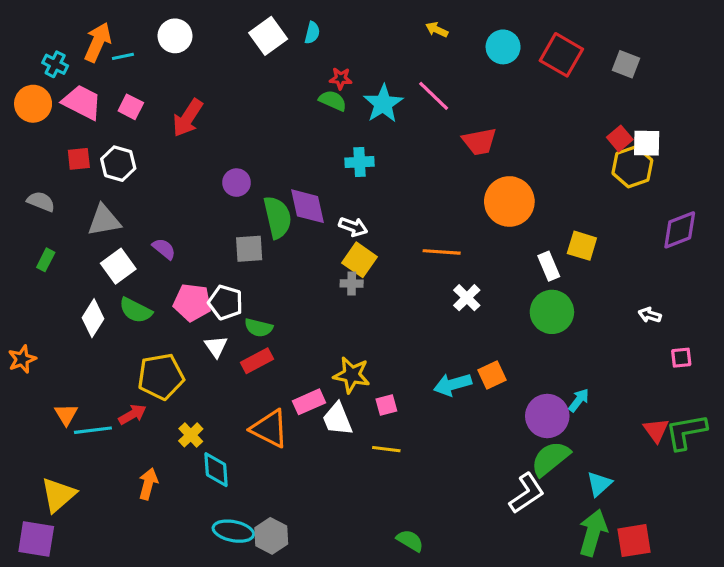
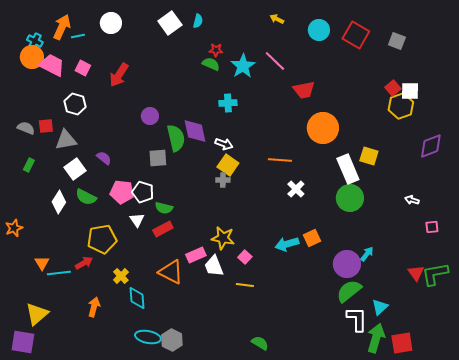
orange circle: (33, 104) -> (32, 57), moved
red square: (79, 159) -> (46, 126), moved
white rectangle: (549, 266) -> (348, 169), size x1.6
pink square: (386, 405) -> (245, 257), turned -32
white L-shape: (527, 493) -> (357, 319), moved, turned -56

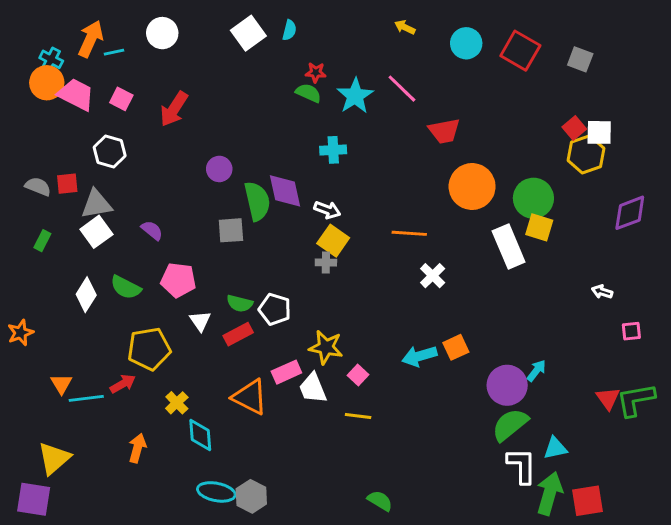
white square: (75, 169) -> (96, 232), moved
white pentagon: (143, 192) -> (275, 309), moved
green circle: (350, 198) -> (533, 198), moved
cyan triangle: (380, 307) -> (555, 448), turned 30

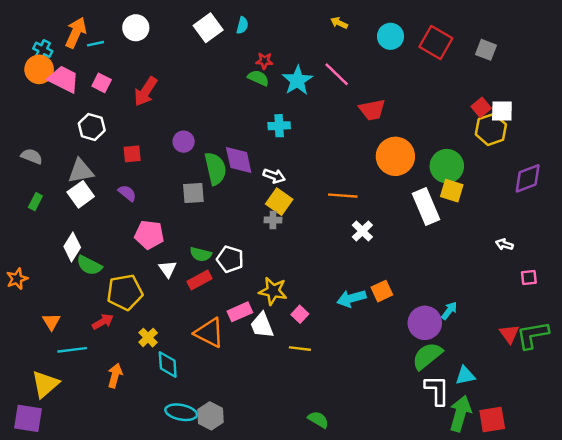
red square: (67, 184) -> (132, 154), moved
green semicircle: (126, 287) -> (89, 265), moved
cyan line: (86, 398) -> (72, 350), moved

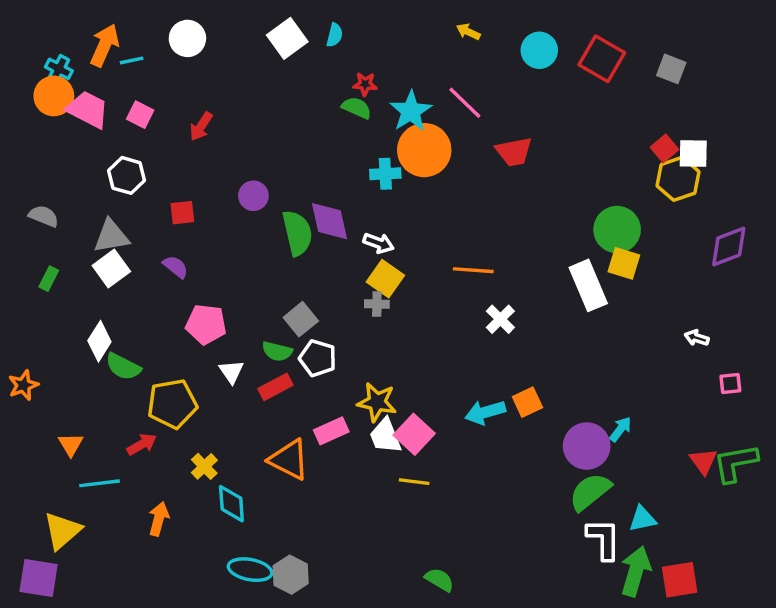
red arrow: (146, 91) -> (201, 126), size x0.7
orange circle: (395, 156) -> (424, 150), moved
gray square: (193, 193) -> (301, 319), moved, turned -35
pink square: (300, 314) -> (414, 434), size x1.6
white trapezoid: (262, 325) -> (385, 436), moved

